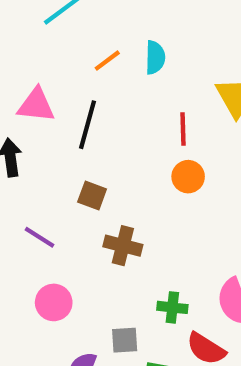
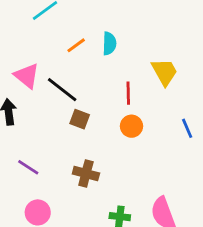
pink triangle: (36, 105) -> (27, 76), turned 32
black line: (88, 125) -> (62, 90), turned -68
brown square: (92, 196) -> (80, 119), moved

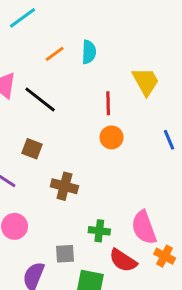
brown square: (80, 119) -> (32, 149), moved

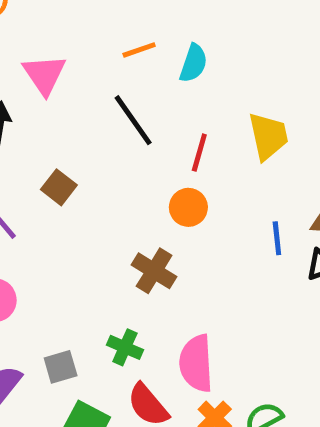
black line: (40, 99) -> (133, 120), moved
brown cross: (64, 186) -> (154, 271), moved
gray square: (65, 254) -> (61, 367), turned -30

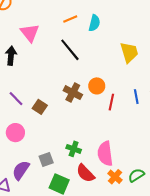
red line: (199, 153) -> (111, 102), moved
brown square: (59, 187) -> (40, 107), moved
brown cross: (154, 271) -> (73, 93), moved

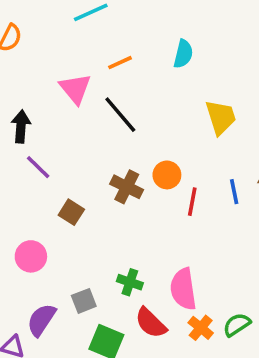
cyan semicircle: (94, 23) -> (183, 54), moved
pink triangle: (30, 33) -> (75, 89), moved
purple line: (16, 99) -> (38, 167), moved

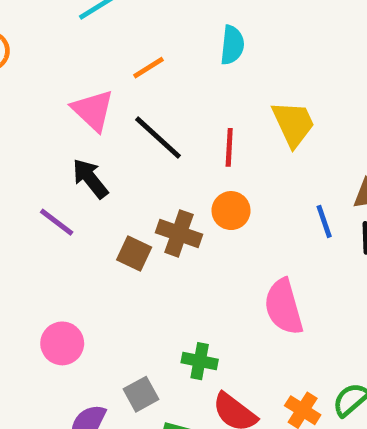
black arrow: (21, 127) -> (90, 179), moved, turned -36
red line: (192, 202) -> (229, 147), moved
brown square: (71, 212) -> (134, 253), moved
pink semicircle: (183, 289) -> (284, 307), moved

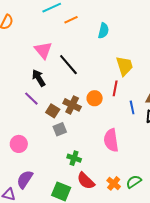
orange line: (149, 68) -> (71, 20), moved
red line: (229, 147) -> (115, 88), moved
purple line: (57, 222) -> (31, 99), moved
gray square: (141, 394) -> (60, 129), moved

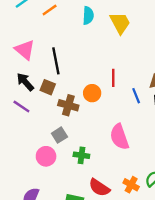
black line: (68, 65) -> (56, 61), turned 40
yellow trapezoid: (124, 66) -> (120, 23), moved
brown square: (53, 111) -> (48, 87), moved
pink circle: (19, 144) -> (46, 156), moved
green cross: (74, 158) -> (81, 155), moved

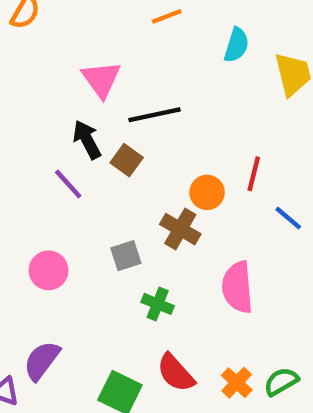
black line: (56, 61) -> (155, 115), turned 75
blue line: (136, 96) -> (288, 218), turned -42
brown cross: (68, 105) -> (180, 229), moved
pink circle: (46, 156) -> (49, 270), moved

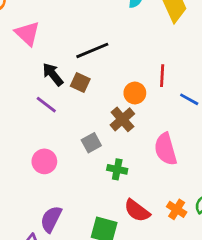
pink triangle: (101, 79) -> (27, 33), moved
brown cross: (180, 229) -> (122, 119), turned 30

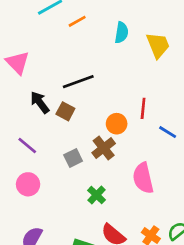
purple line: (46, 105) -> (27, 145), moved
gray square: (91, 143) -> (73, 158), moved
green cross: (117, 169) -> (97, 195), turned 30

